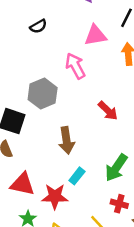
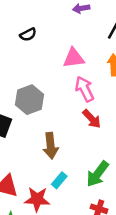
pink triangle: (95, 35) -> (74, 58), moved
pink arrow: (75, 66) -> (84, 89), moved

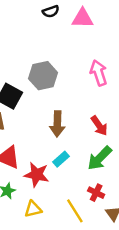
pink triangle: (74, 58) -> (83, 18), moved
red arrow: (92, 119) -> (99, 126), moved

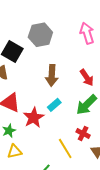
red star: (37, 175) -> (34, 118), turned 30
yellow triangle: (33, 209) -> (14, 152), moved

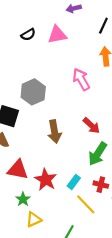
cyan rectangle: (54, 105) -> (74, 182), moved

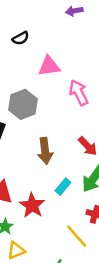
pink triangle: (57, 35) -> (49, 66), moved
cyan rectangle: (74, 182) -> (63, 187), moved

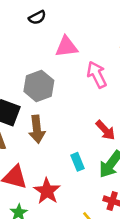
brown arrow: (45, 151) -> (37, 129), moved
cyan rectangle: (63, 187) -> (78, 162), moved, turned -63

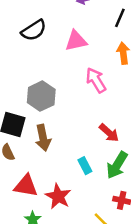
black semicircle: (37, 18) -> (34, 30), size x1.5
pink triangle: (66, 47) -> (76, 41), moved

